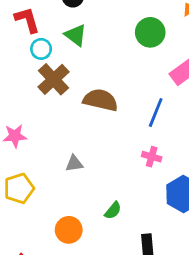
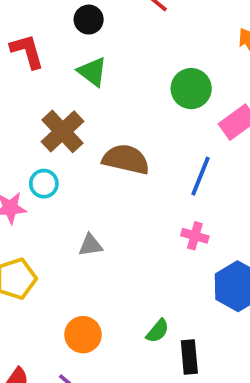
green circle: (150, 32) -> (191, 89), moved
cyan circle: (41, 49) -> (44, 184), moved
green semicircle: (113, 211) -> (158, 331), moved

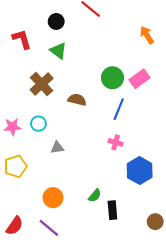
green circle: (191, 89) -> (112, 78), moved
brown semicircle: (126, 159) -> (77, 100), size x0.7
cyan circle: (44, 184) -> (38, 124), moved

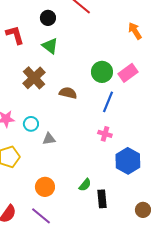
cyan circle: (38, 124) -> (31, 124), moved

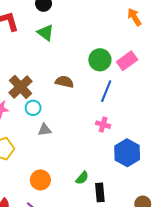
brown cross: (34, 78) -> (21, 87), moved
cyan circle: (31, 124) -> (33, 108), moved

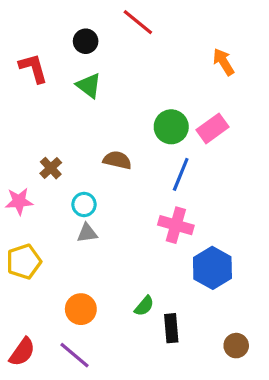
brown cross: (21, 87) -> (51, 168), size x0.6
cyan circle: (33, 108) -> (84, 204), moved
pink cross: (103, 125) -> (176, 225), size x1.5

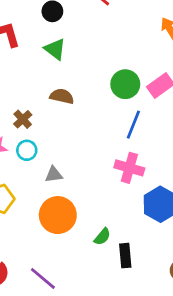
brown semicircle: (117, 160) -> (62, 96), moved
cyan circle: (84, 204) -> (27, 150), moved
orange circle: (81, 309) -> (58, 215), moved, size x1.4

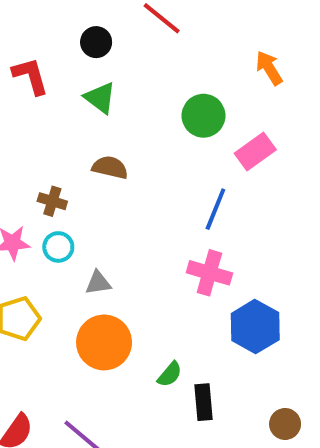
green circle: (125, 84) -> (203, 116), moved
brown cross: (23, 119) -> (52, 201), turned -30

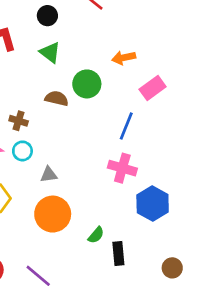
orange arrow: (269, 68) -> (124, 58), moved, turned -70
green circle: (203, 116) -> (87, 84), moved

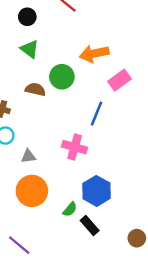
orange arrow: (124, 58) -> (94, 54), size x1.4
pink cross: (122, 168) -> (75, 147), moved
blue hexagon: (153, 204) -> (96, 191), moved
black rectangle: (118, 253) -> (90, 225), turned -36

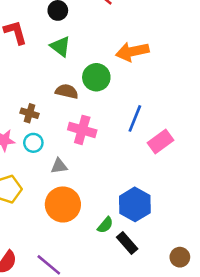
pink rectangle: (120, 80) -> (161, 142), moved
pink cross: (75, 147) -> (82, 130), moved

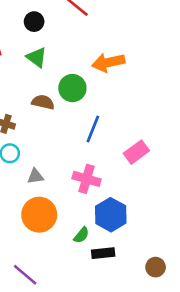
blue line: (135, 118) -> (93, 129), moved
pink cross: (82, 130) -> (86, 179), moved
black rectangle: (127, 243) -> (103, 253), turned -55

